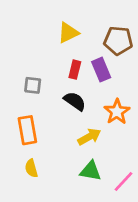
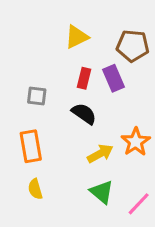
orange star: (117, 112) -> (136, 142), moved
green triangle: (91, 171) -> (102, 192), turned 30

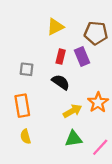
green triangle: (102, 192) -> (73, 139), turned -48

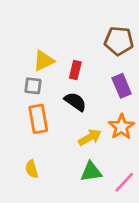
yellow triangle: (55, 27) -> (44, 61), moved
purple rectangle: (82, 57) -> (122, 86), moved
orange rectangle: (22, 106) -> (38, 119), moved

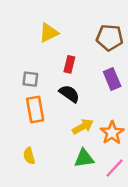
yellow triangle: (44, 61) -> (49, 33), moved
orange star: (122, 127) -> (112, 133), moved

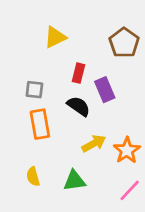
brown pentagon: (110, 38) -> (124, 43), turned 30
purple rectangle: (112, 79) -> (105, 90), moved
green triangle: (84, 158) -> (74, 181), moved

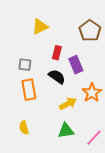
orange star: (127, 150) -> (92, 93), moved
green triangle: (74, 181) -> (66, 131), moved

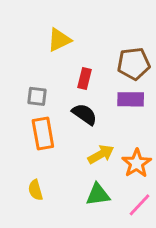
brown pentagon: (90, 31) -> (134, 64), moved, turned 30
purple rectangle: (76, 65) -> (131, 99), moved, turned -66
orange star: (92, 93) -> (137, 163), moved

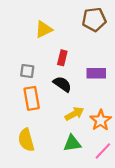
brown pentagon: (134, 64) -> (94, 20), moved
yellow semicircle: (35, 190) -> (26, 140), size x1.5

